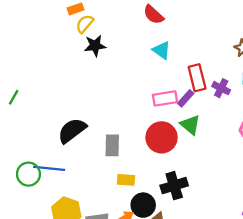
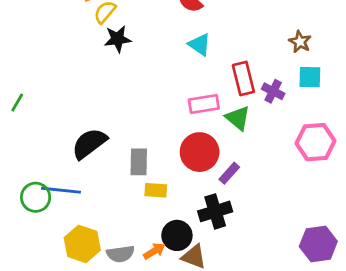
purple rectangle: (186, 98) -> (229, 173), moved
green triangle: (190, 125) -> (238, 118), moved
yellow rectangle: (126, 180) -> (156, 190), moved

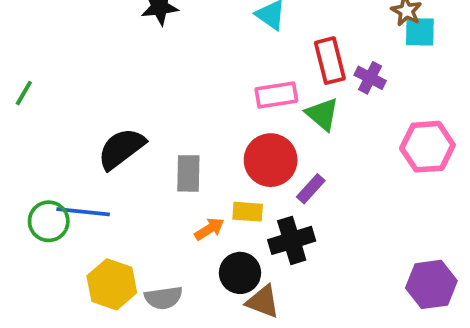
cyan square: (310, 77) -> (420, 32), moved
yellow rectangle: (156, 190) -> (248, 212), moved
orange arrow: (154, 251) -> (209, 229), moved

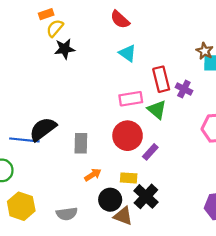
blue line: (83, 212) -> (24, 140), moved
yellow rectangle: (248, 212) -> (129, 178), moved
black cross: (292, 240) -> (146, 196), moved, turned -30
yellow hexagon: (112, 284) -> (21, 206), moved

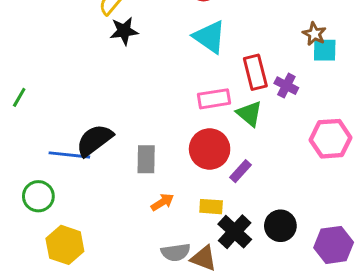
cyan triangle: (128, 53) -> (210, 37), size x1.4
black circle: (110, 200) -> (280, 226), moved
gray semicircle: (67, 214) -> (176, 252), moved

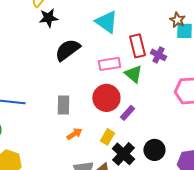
black semicircle: (94, 140) -> (67, 50), moved
yellow rectangle: (211, 207) -> (107, 137), turned -63

